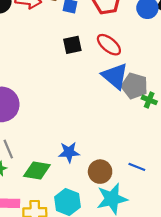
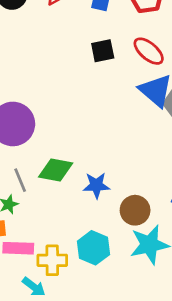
green diamond: (37, 170) -> (56, 170), moved

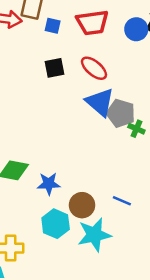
cyan hexagon: (93, 248) -> (56, 224), moved

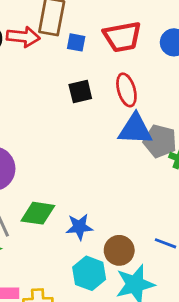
red ellipse: (94, 68) -> (126, 90), turned 36
blue triangle: (100, 102) -> (135, 129), turned -36

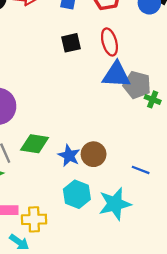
blue star: (79, 227) -> (69, 156), turned 30
brown circle: (119, 250) -> (94, 154), moved

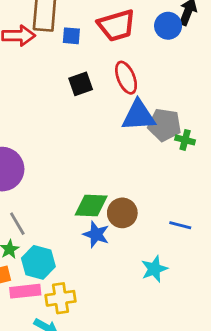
green diamond: (35, 144) -> (91, 206), moved
blue star: (69, 156) -> (96, 234), moved
cyan hexagon: (77, 194) -> (38, 262), moved
cyan star: (115, 204) -> (154, 269), size x0.7

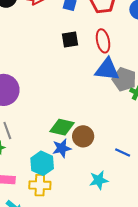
blue star: (96, 234) -> (62, 148), turned 30
cyan hexagon: (38, 262) -> (42, 163), moved
yellow cross: (61, 298) -> (40, 185), moved

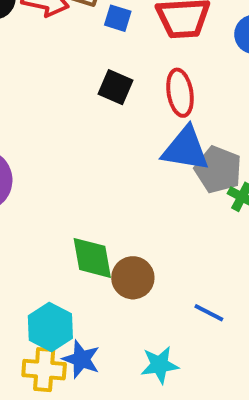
black square: (70, 40) -> (115, 87), turned 30
green diamond: (62, 127) -> (92, 258), turned 65
blue star: (62, 148) -> (81, 359), moved, turned 30

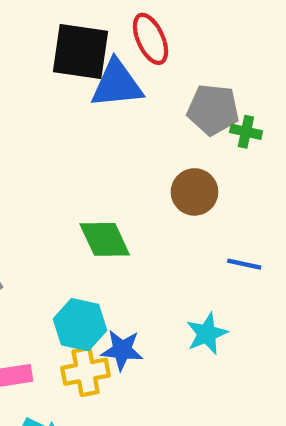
black square: (115, 87) -> (80, 51), size x1.6
blue triangle: (186, 149) -> (117, 84), moved
brown circle: (133, 278) -> (194, 192), moved

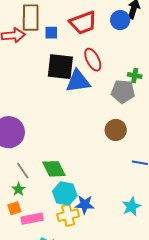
green cross: (246, 132) -> (135, 76), moved
green diamond: (105, 239) -> (54, 169), moved
cyan star: (207, 334) -> (131, 207), moved

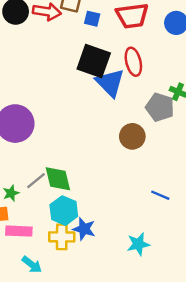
blue triangle: (78, 81) -> (110, 83), turned 40
brown circle: (116, 130) -> (132, 136), moved
gray line: (23, 171) -> (36, 181), moved, turned 72

